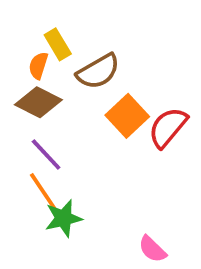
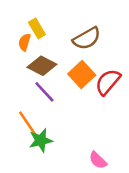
brown semicircle: (98, 71) -> (87, 38), moved
brown diamond: (38, 102) -> (42, 66), moved
purple line: (46, 154) -> (44, 92), moved

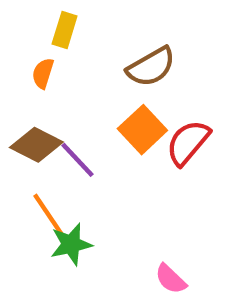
yellow rectangle: (37, 28) -> (65, 30), moved, turned 48
brown diamond: (42, 66) -> (36, 145), moved

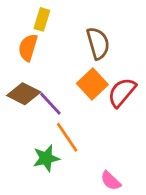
brown semicircle: (151, 67) -> (98, 43), turned -76
orange semicircle: (43, 73) -> (28, 47), size x1.4
orange line: (49, 216) -> (67, 137), moved

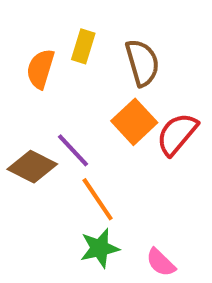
yellow rectangle: (42, 19) -> (83, 46), moved
brown diamond: (24, 94) -> (32, 167), moved
green star: (46, 158) -> (100, 248), moved

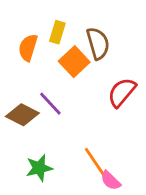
orange square: (134, 122) -> (74, 62), moved
orange line: (98, 199) -> (95, 162), moved
green star: (100, 248) -> (39, 168), moved

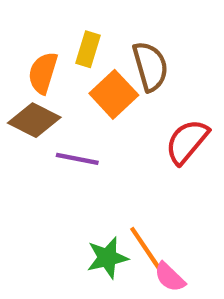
purple line: (50, 104) -> (77, 159), turned -36
brown diamond: (22, 115) -> (34, 120), moved
green star: (39, 168) -> (107, 258), moved

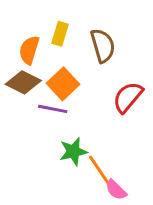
orange square: (114, 94) -> (63, 84), moved
green star: (107, 258) -> (73, 152), moved

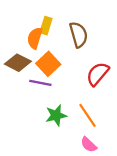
orange semicircle: (29, 50) -> (35, 38), moved
orange line: (100, 171) -> (87, 115), moved

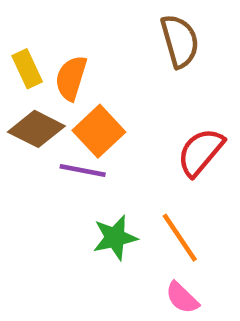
yellow rectangle: (46, 26) -> (27, 69), moved, turned -42
brown semicircle: (79, 35) -> (180, 41), moved

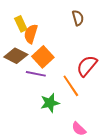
brown semicircle: (180, 41) -> (78, 18), size x0.7
yellow rectangle: (27, 69) -> (21, 24), moved
orange line: (180, 238) -> (71, 86), moved

